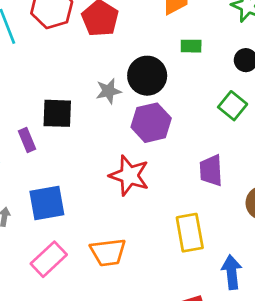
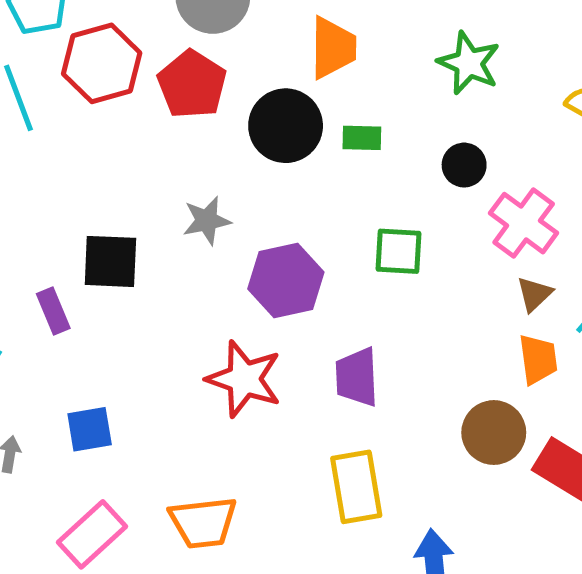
black circle: (147, 76) -> (286, 126), moved
green square: (233, 106) -> (399, 251), moved, turned -36
purple trapezoid: (211, 170) -> (357, 377), moved
blue square: (47, 203) -> (90, 429), size x0.7

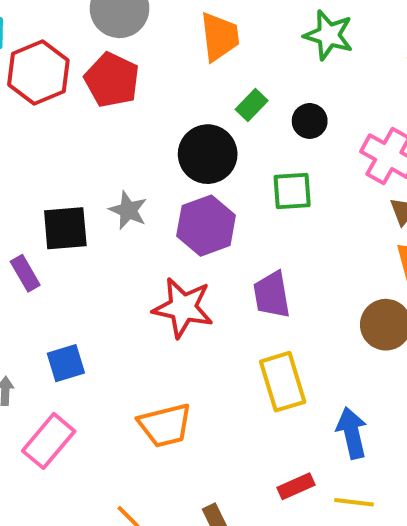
black circle: (286, 126) -> (208, 154), moved
green rectangle: (362, 138) -> (252, 105), turned -40
black circle: (464, 165) -> (310, 121), moved
gray star: (207, 221) -> (128, 210), moved, turned -30
pink rectangle: (92, 534) -> (49, 441), moved

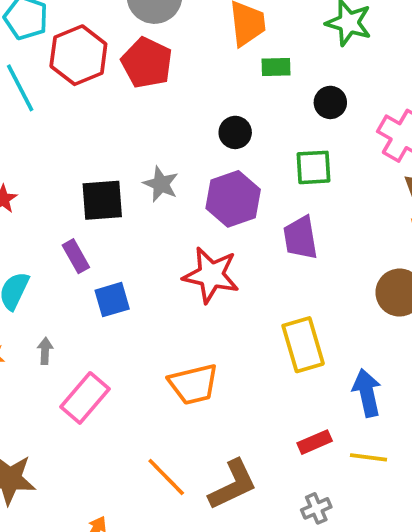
green rectangle: (252, 105) -> (276, 67), moved, turned 44
black circle: (208, 154) -> (235, 132), size x0.6
purple rectangle: (25, 273) -> (76, 256), moved
purple trapezoid: (272, 295) -> (300, 238), moved
blue square: (66, 363) -> (112, 300), moved

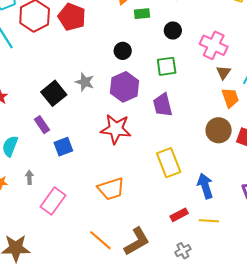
black square: (102, 200) -> (54, 93), turned -30

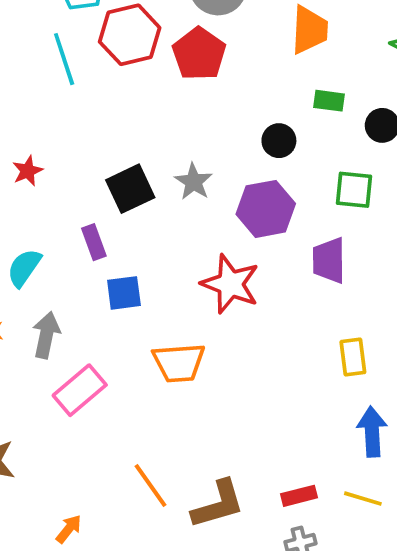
green rectangle: (142, 14) -> (329, 101), moved
yellow rectangle: (169, 163) -> (353, 357), moved, size x0.7
gray arrow: (29, 177) -> (46, 335), size x1.6
orange trapezoid: (111, 189) -> (179, 363), moved
red rectangle: (179, 215) -> (299, 496), moved

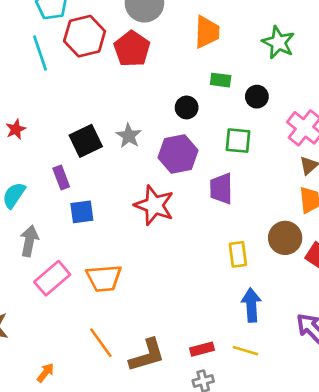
orange trapezoid: (179, 363) -> (104, 278), moved

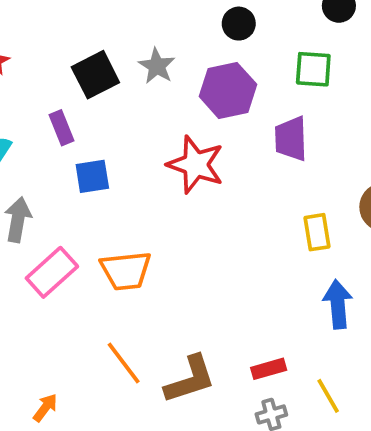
yellow line: (245, 351) -> (328, 396), moved, turned 45

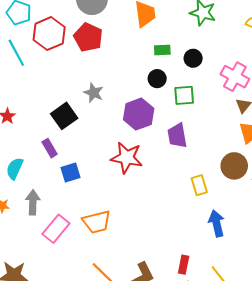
black circle: (239, 24) -> (157, 79), moved
gray star: (157, 66) -> (94, 93), moved
red rectangle: (269, 369) -> (184, 265), turned -54

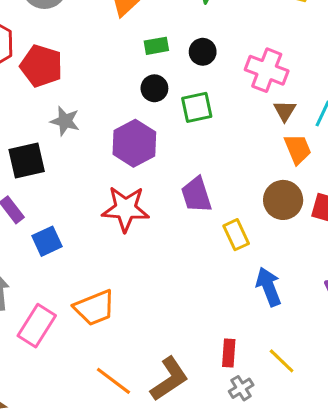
red pentagon: (88, 37) -> (41, 66), moved
black square: (64, 116) -> (27, 160), turned 30
purple trapezoid: (177, 136) -> (196, 195), moved

